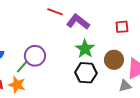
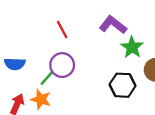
red line: (55, 12) -> (62, 30), moved, turned 42
green star: (85, 49) -> (132, 47), moved

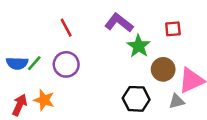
green line: (47, 78) -> (34, 63), moved
black hexagon: (123, 85) -> (136, 99), moved

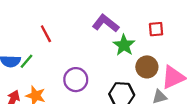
red line: (66, 28) -> (46, 34), moved
purple circle: (66, 64) -> (76, 80), moved

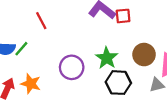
red square: (156, 29) -> (123, 16), moved
green star: (124, 45) -> (107, 58), moved

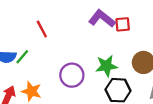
green star: (107, 58) -> (106, 66), turned 30

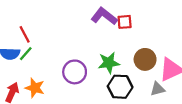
red line: (42, 29) -> (25, 34), moved

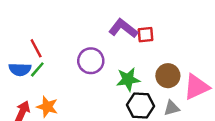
purple circle: (75, 72) -> (91, 61), moved
gray triangle: (158, 89) -> (172, 108), moved

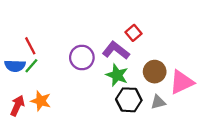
purple L-shape: (123, 28) -> (116, 50), moved
red square: (146, 35) -> (134, 33), turned -35
green star: (128, 79) -> (117, 75), turned 30

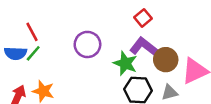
purple L-shape: (116, 50) -> (144, 47), moved

